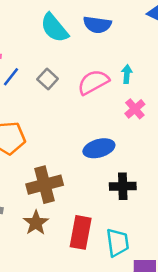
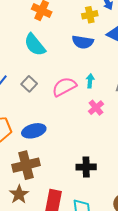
blue semicircle: (97, 25) -> (83, 42), moved
blue ellipse: (99, 148) -> (34, 131), moved

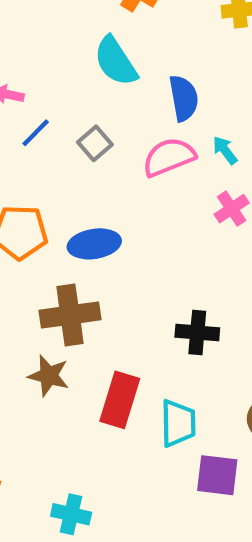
blue semicircle: (83, 42) -> (184, 98), moved, turned -115
cyan arrow: (90, 81) -> (225, 150), turned -48
brown star: (19, 194) -> (49, 376), turned -30

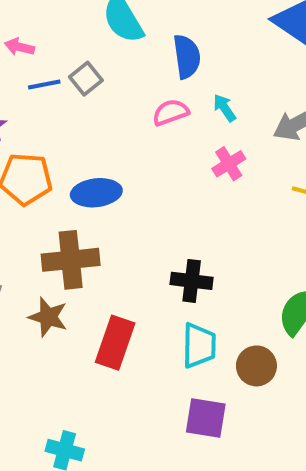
blue line: (36, 133) -> (44, 84), turned 32
gray square: (95, 143) -> (86, 79), moved
pink semicircle: (169, 157) -> (171, 112), size x0.7
cyan trapezoid: (178, 423) -> (199, 345), moved

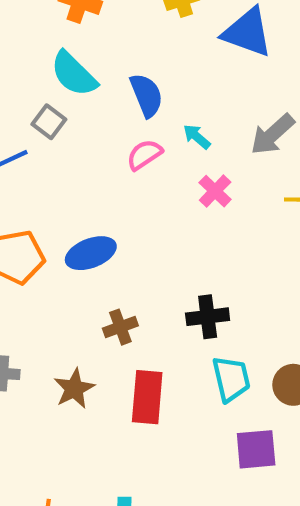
gray square: (86, 79) -> (49, 122), moved
brown cross: (71, 260) -> (120, 327), moved, size x0.6
brown star: (48, 317) -> (74, 389), turned -30

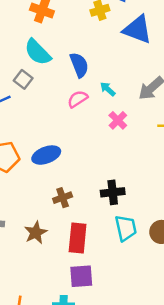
purple square: (256, 449) -> (81, 276), moved

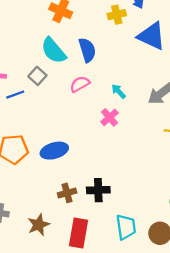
blue semicircle: (79, 65) -> (87, 50), moved
pink semicircle: (78, 99) -> (80, 84), moved
pink cross: (118, 120) -> (109, 117), moved
black cross: (113, 192) -> (98, 190), moved

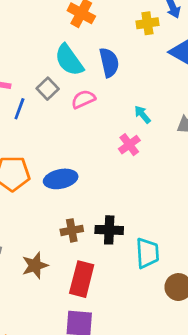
pink semicircle: (80, 84) -> (83, 99), moved
blue line: (15, 95) -> (19, 109), turned -54
cyan trapezoid: (126, 227) -> (147, 253), moved

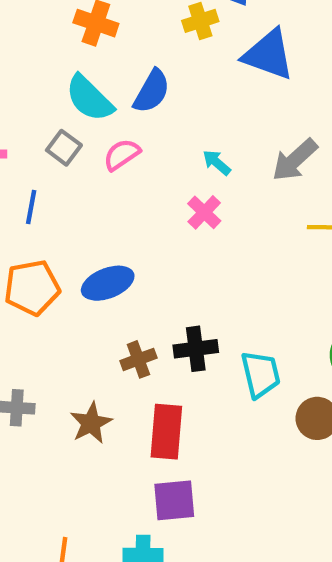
blue semicircle: (109, 62) -> (152, 91), turned 52
blue line: (19, 109) -> (31, 207), moved

